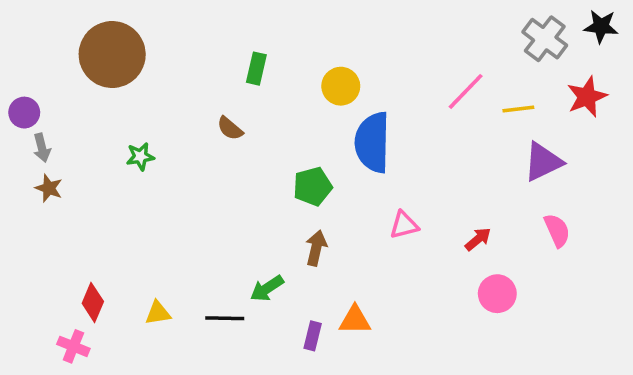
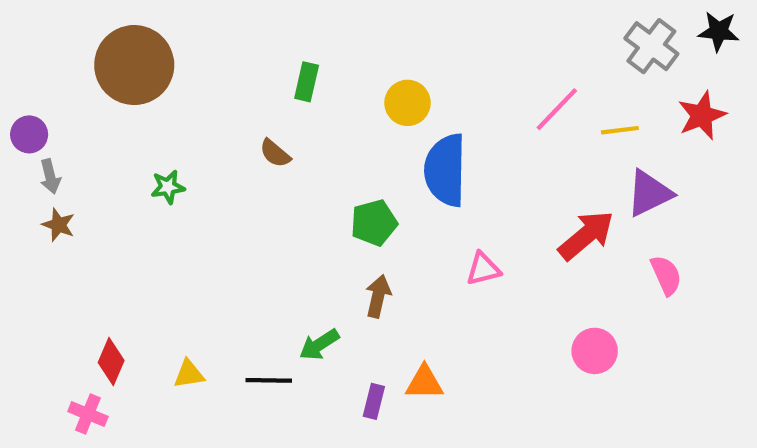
red arrow: (478, 239) -> (586, 235), moved, size x1.8

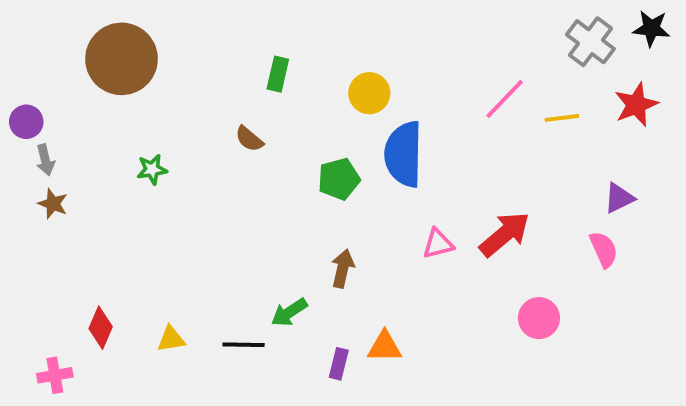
purple triangle: (649, 193) -> (619, 198), moved, size x0.7
green pentagon: (374, 223) -> (339, 179), moved
red arrow: (586, 235) -> (505, 234), moved
pink cross: (88, 414) -> (55, 375), moved, turned -32

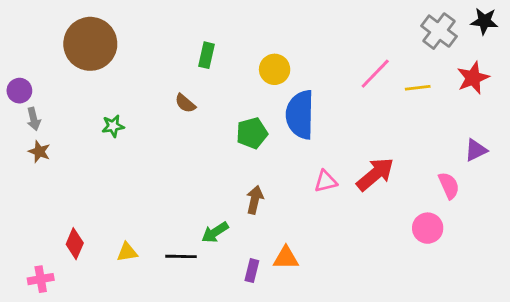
purple triangle: (619, 198) -> (476, 150), moved
pink circle: (539, 318) -> (428, 228), moved

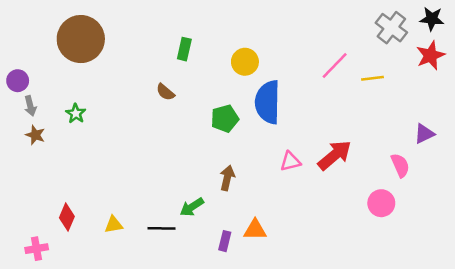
red star: (473, 78) -> (431, 55), moved
green star: (113, 126) -> (76, 114), moved, turned -30

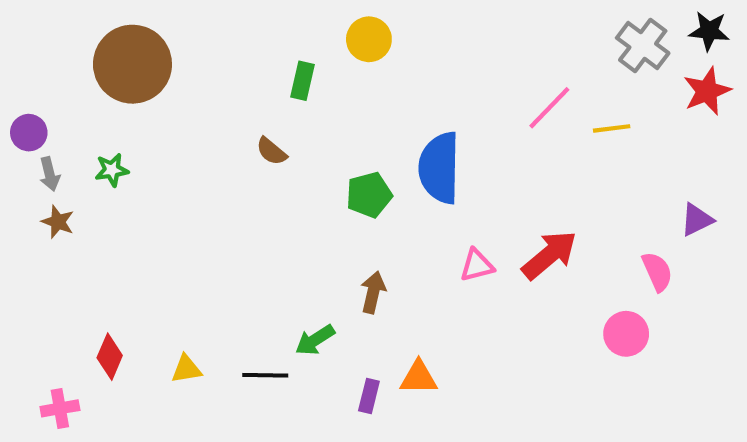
yellow circle: (245, 62) -> (369, 39), moved
green star: (76, 114) -> (112, 170), moved, turned 30

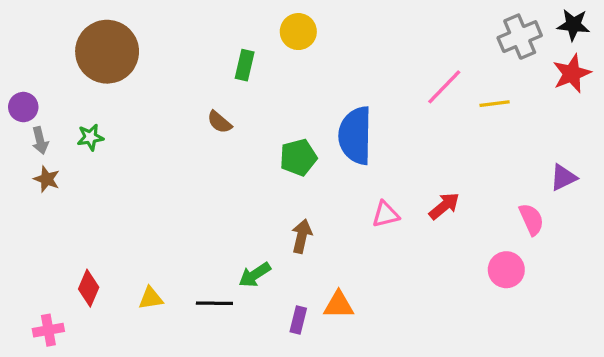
gray cross: (643, 45) -> (520, 37), turned 30
red arrow: (549, 255) -> (444, 206), size x0.7

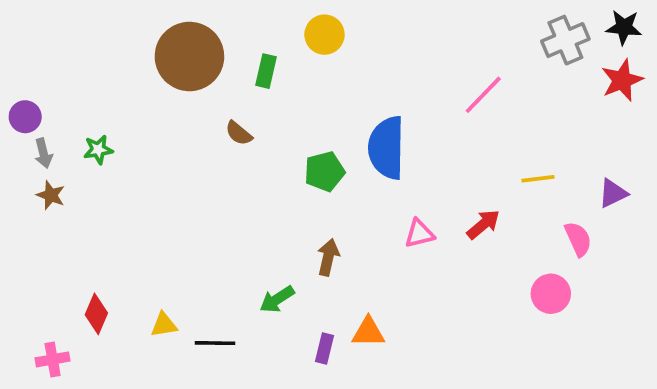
brown circle: (107, 52) -> (189, 56), moved
yellow line: (495, 104) -> (538, 179), moved
black line: (214, 303) -> (215, 343), moved

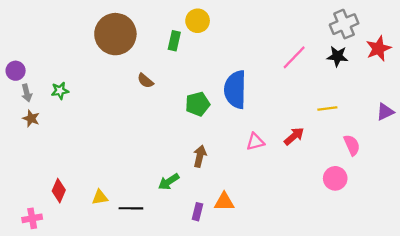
black star: (624, 27) -> (337, 56), moved
green rectangle: (266, 71) -> (174, 41), moved
purple triangle: (613, 193) -> (385, 112), moved

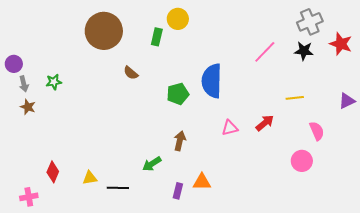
red star: (378, 48) -> (341, 44), turned -30

